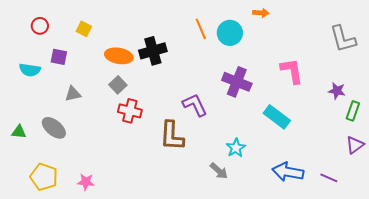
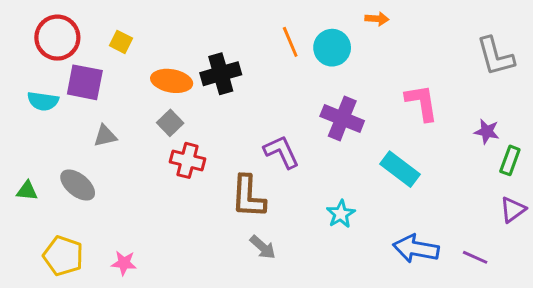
red circle: (40, 26) -> (57, 38), size x1.8
purple square: (59, 57) -> (85, 82), size x1.5
gray arrow: (219, 171) -> (263, 247), moved

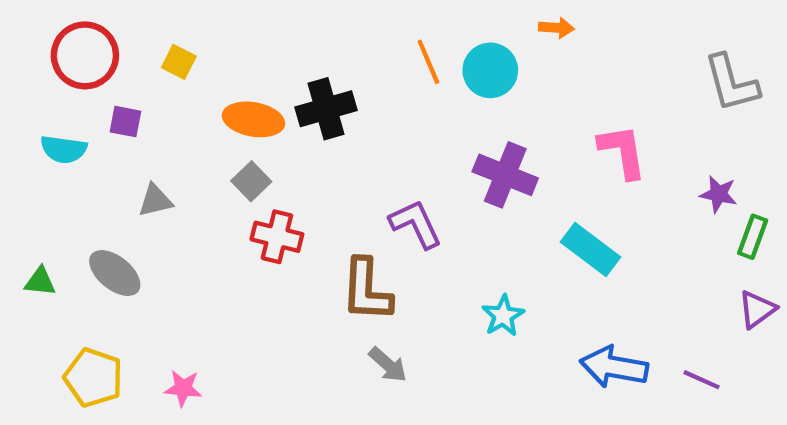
purple square: (85, 82) -> (125, 122), size x0.6

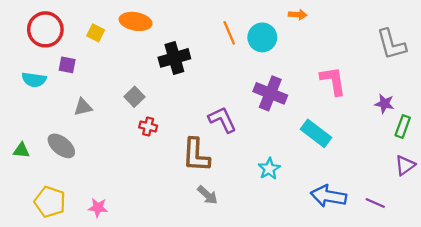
orange ellipse: (253, 119) -> (136, 21), moved
red cross: (277, 237) -> (148, 126), size x0.7

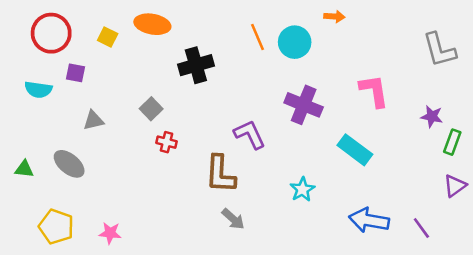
purple line: (375, 203) -> (421, 228), turned 30

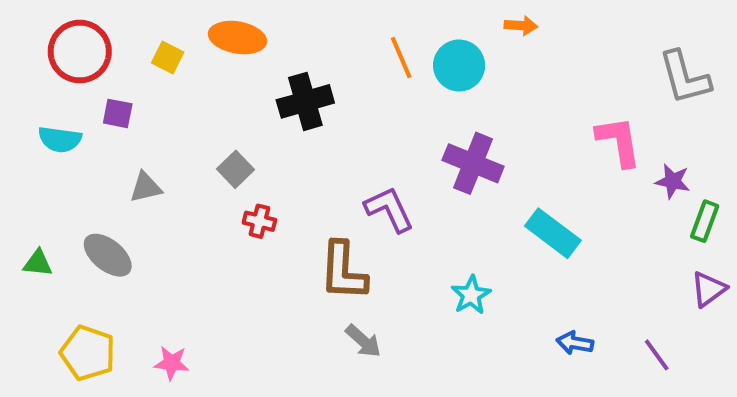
pink L-shape: (374, 91) -> (619, 141), moved
blue arrow: (369, 220) -> (575, 343), size x0.6

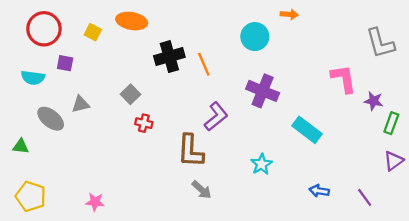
orange line: (401, 58) -> (204, 64), moved
purple L-shape: (389, 209) -> (216, 116), turned 76
gray ellipse: (108, 255) -> (51, 119), moved
yellow pentagon: (88, 353) -> (31, 196), moved

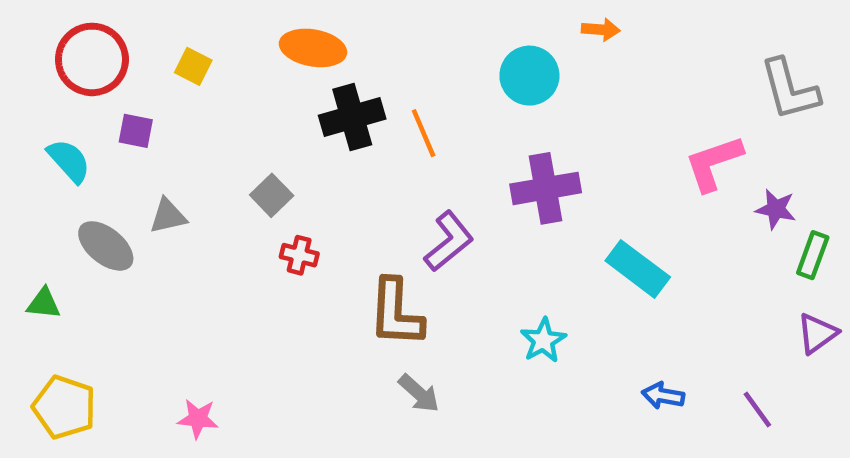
orange ellipse: (132, 21) -> (313, 48), moved
cyan semicircle: (33, 78) -> (69, 161), turned -140
pink L-shape: (344, 79) -> (714, 163), turned -100
purple cross: (263, 91) -> (546, 188), turned -32

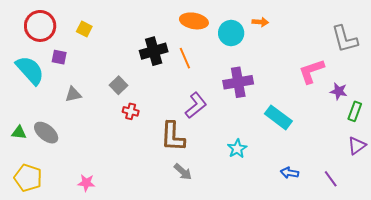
orange arrow: (601, 30) -> (260, 22), moved
orange ellipse: (313, 48) -> (194, 21), moved
cyan semicircle: (69, 161) -> (30, 70), size x1.5
gray ellipse: (106, 246) -> (46, 133), moved

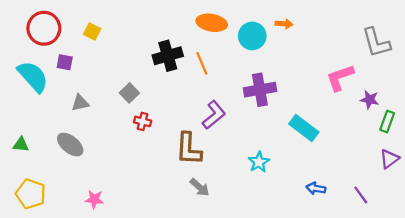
gray ellipse: (46, 133) -> (70, 145), moved

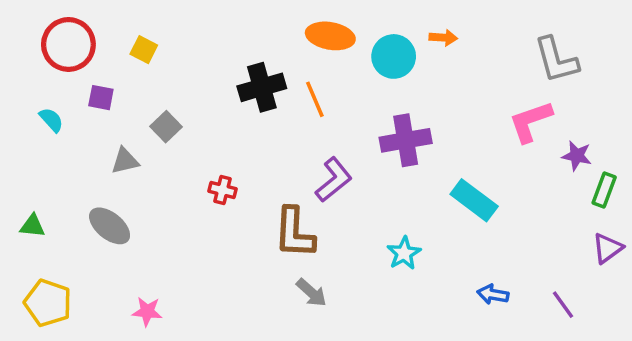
gray L-shape: (376, 43) -> (556, 60), moved
cyan semicircle: (33, 77) -> (51, 120), size x0.5
gray square: (129, 93) -> (166, 127), moved

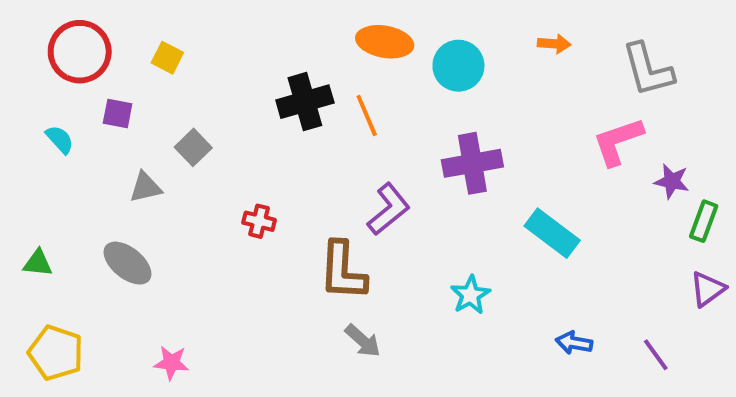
orange arrow: (443, 38) -> (554, 44), moved

